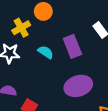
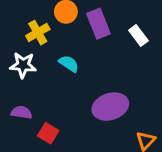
purple rectangle: (72, 46) -> (98, 24), moved

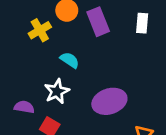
white rectangle: (138, 35) -> (142, 23), moved, turned 42
white star: (23, 65) -> (57, 91), moved, turned -30

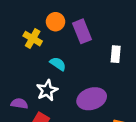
white rectangle: (142, 23) -> (116, 54), moved
yellow cross: (40, 30) -> (33, 39), turned -30

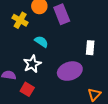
white rectangle: (116, 54) -> (90, 48), moved

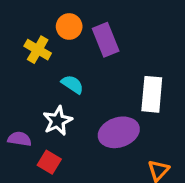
white rectangle: (90, 48) -> (152, 94), size x1.5

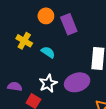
yellow cross: (38, 50) -> (24, 41), moved
white star: (58, 121) -> (48, 83), moved

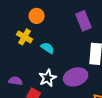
orange circle: (46, 16) -> (37, 16), moved
purple rectangle: (69, 24) -> (84, 21), moved

